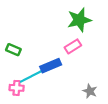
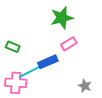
green star: (79, 20) -> (62, 18), moved
pink cross: (17, 88) -> (16, 83), size x1.5

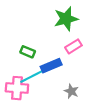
green rectangle: (13, 47) -> (28, 52), moved
gray star: (85, 86) -> (71, 91), moved

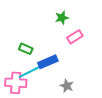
green star: (66, 19) -> (62, 18), size x0.6
pink rectangle: (73, 46) -> (75, 37), moved

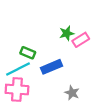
green star: (62, 18) -> (67, 33), moved
cyan line: (30, 72) -> (18, 69), moved

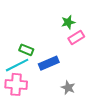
green star: (67, 33) -> (68, 22), moved

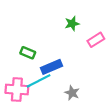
pink rectangle: (76, 38) -> (96, 40), moved
cyan line: (17, 65) -> (39, 81), moved

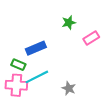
green rectangle: (28, 53) -> (18, 65), moved
blue rectangle: (52, 67) -> (36, 48), moved

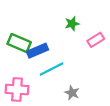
green rectangle: (18, 65) -> (19, 43), moved, size x1.5
cyan line: (37, 77) -> (52, 69), moved

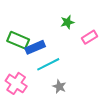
pink cross: (17, 89) -> (16, 83), turned 30
gray star: (72, 93) -> (59, 86), moved

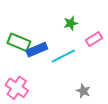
cyan line: (48, 64) -> (63, 56), moved
gray star: (59, 86) -> (83, 91), moved

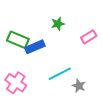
green star: (71, 23) -> (58, 24), moved
cyan line: (63, 56) -> (60, 74), moved

